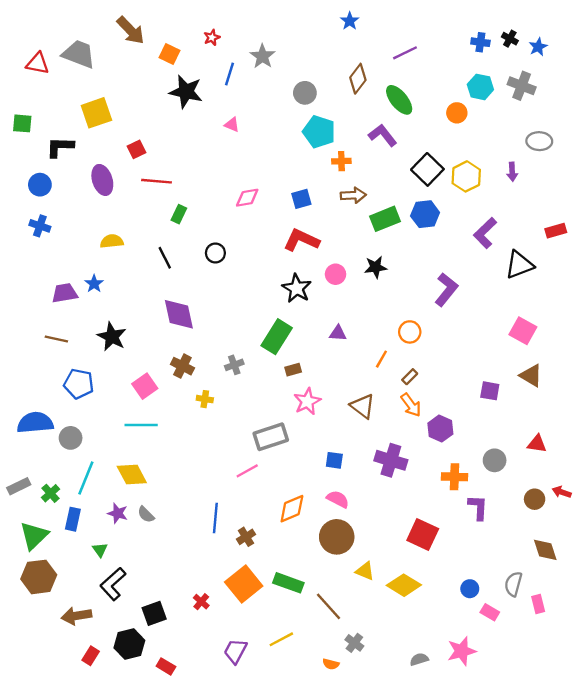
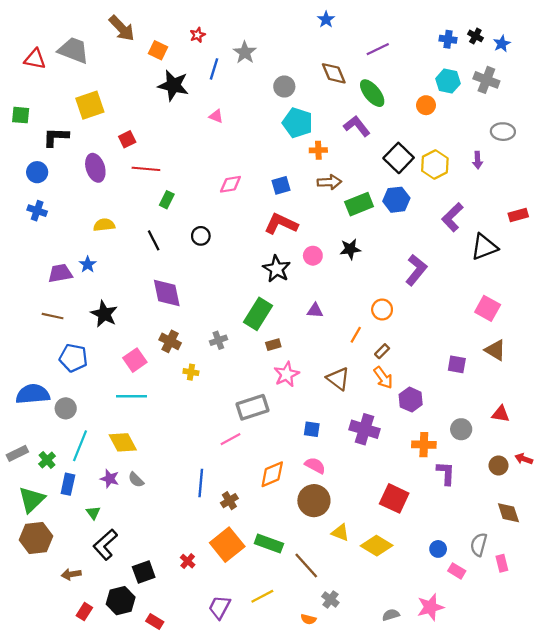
brown diamond: (358, 79) -> (334, 73), turned -60
brown arrow: (76, 616) -> (71, 574), size x0.7

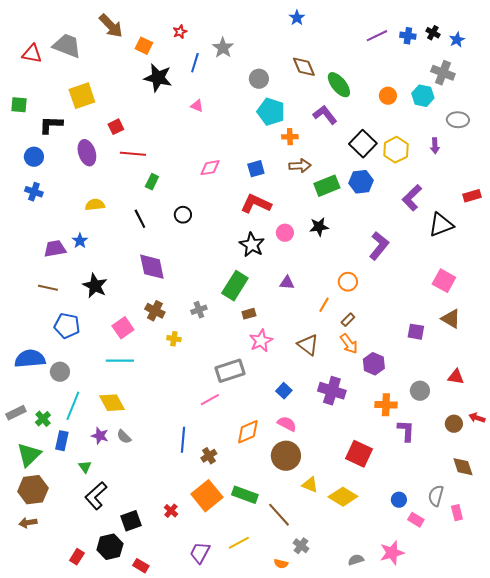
purple line: (378, 49) -> (377, 36), moved
cyan hexagon: (448, 81) -> (423, 96), moved
blue square: (312, 429) -> (284, 391), turned 35
brown arrow: (71, 574) -> (28, 523), moved

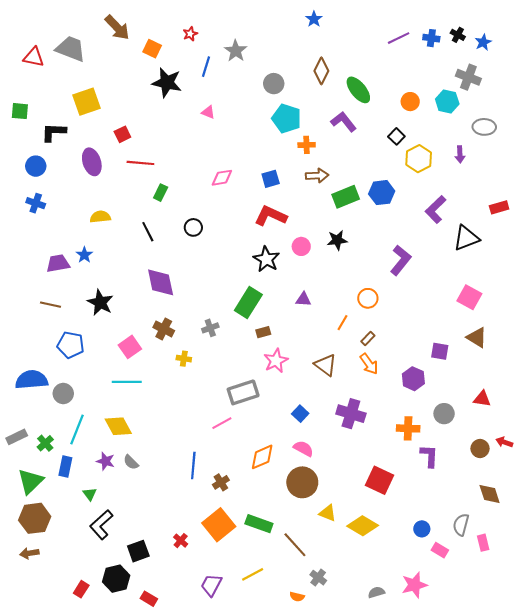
brown diamond: (304, 67) -> (321, 71), turned 50
black square: (363, 144) -> (396, 136), moved, size x0.6
purple hexagon: (374, 364) -> (413, 379), moved

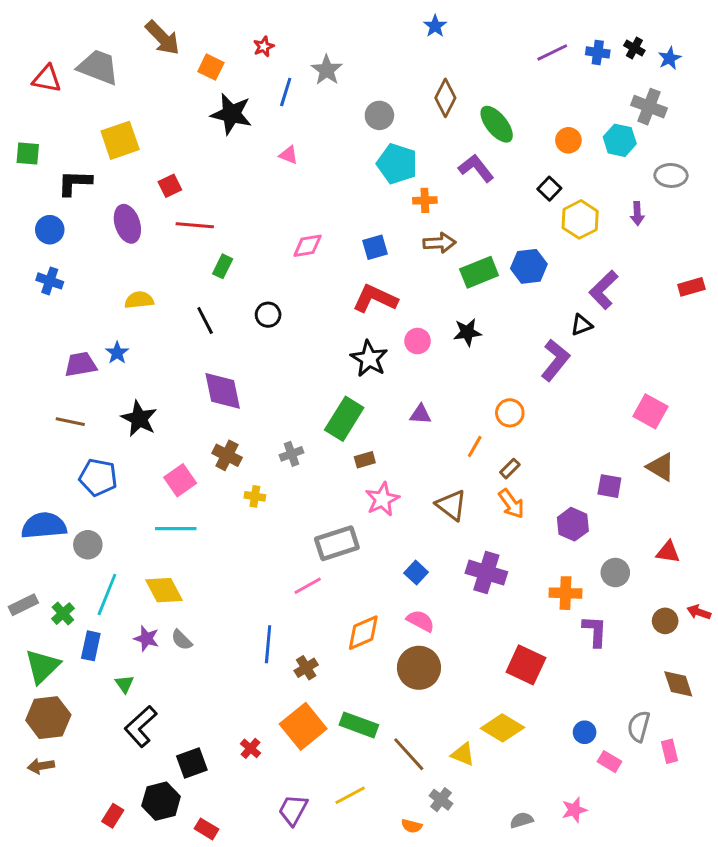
black triangle: (466, 238) -> (582, 325), moved, size x0.6
yellow triangle: (328, 513) -> (463, 754), moved
pink star: (414, 585) -> (574, 810), size x0.7

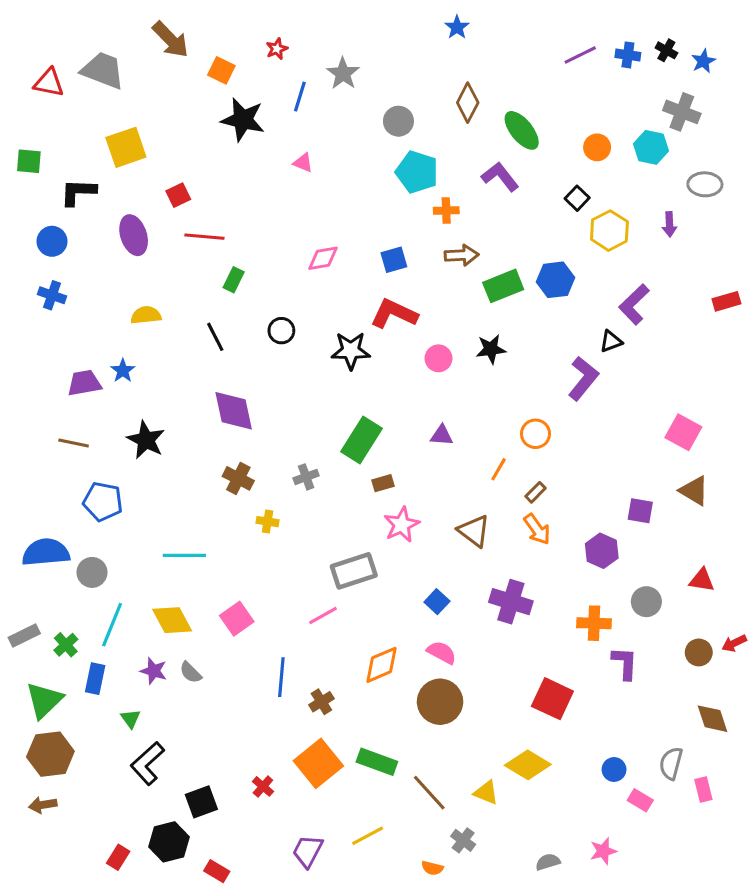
black star: (369, 359) -> (351, 351), moved, turned -30
pink square: (180, 480) -> (237, 619), moved
red arrow: (699, 612) -> (734, 643), turned -45

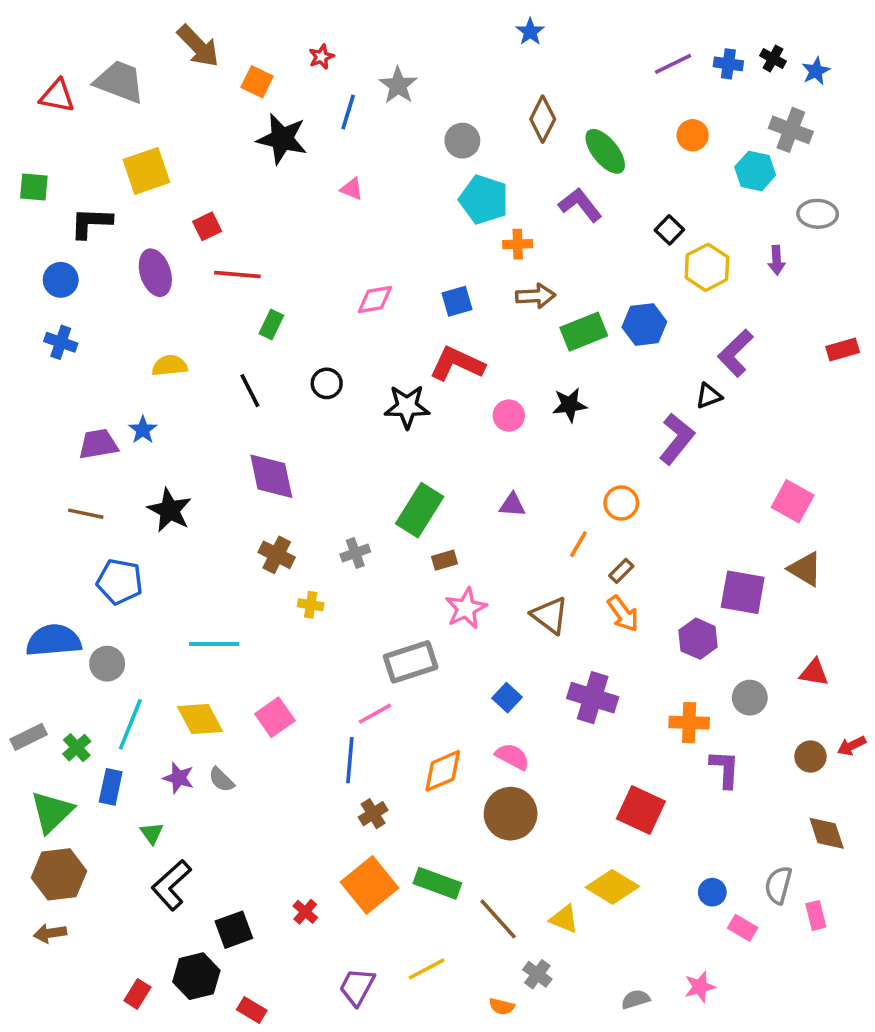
orange circle: (597, 147) -> (693, 135), moved
purple square: (640, 511) -> (743, 592), size x1.5
blue line: (281, 677) -> (350, 760), moved

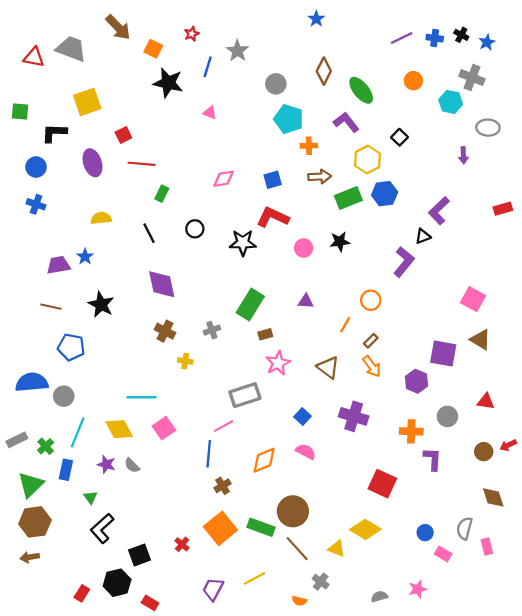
yellow hexagon: (707, 267) -> (368, 160), moved
cyan line: (214, 644) -> (142, 397), moved
brown circle: (511, 814) -> (293, 511), moved

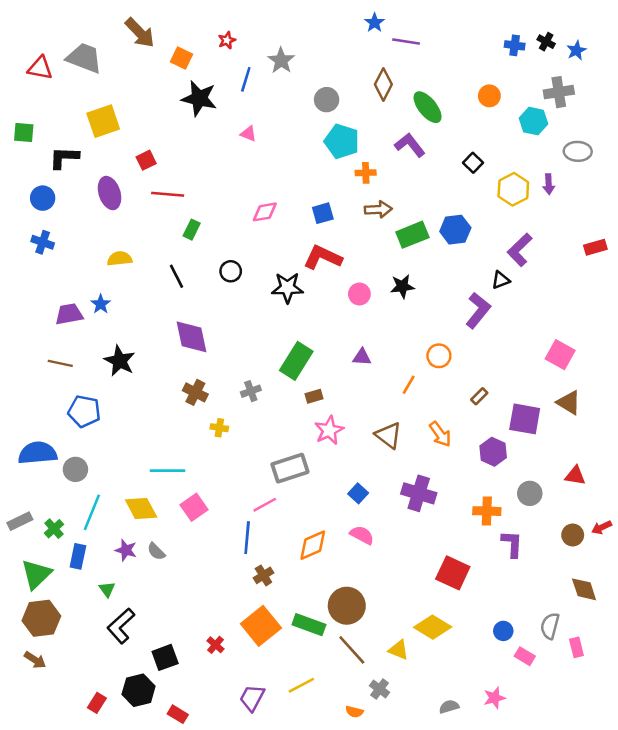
purple line: (402, 38) -> (406, 42), moved, turned 35
gray cross: (472, 77) -> (559, 92), turned -30
yellow hexagon: (368, 160) -> (513, 189), moved
brown rectangle: (371, 341) -> (479, 396), moved
brown arrow: (30, 557) -> (35, 660), turned -138

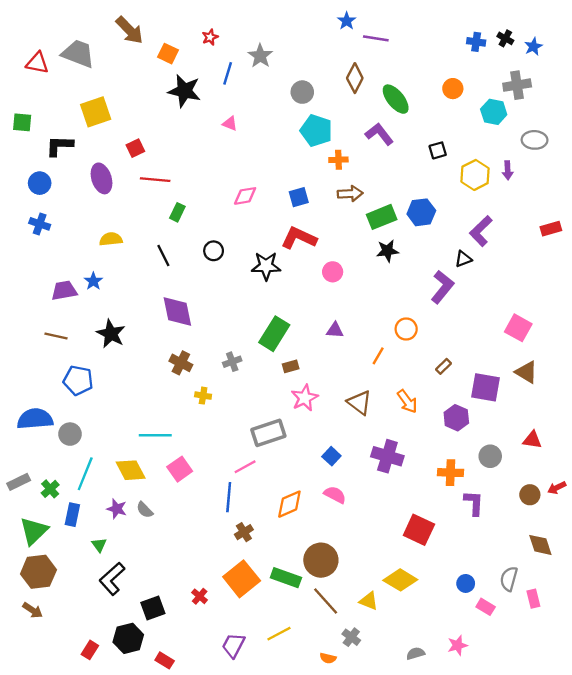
black square: (473, 163) -> (438, 150), turned 30
black star: (402, 286) -> (387, 251), moved

